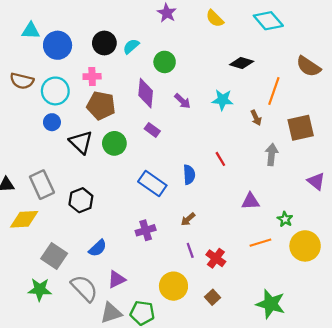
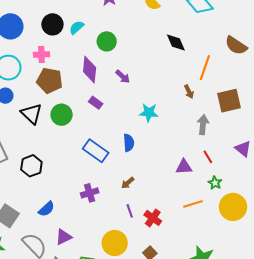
black diamond: (242, 63) -> (176, 42), turned 50
cyan star: (223, 100) -> (149, 113), moved
red line: (220, 159) -> (208, 157), moved

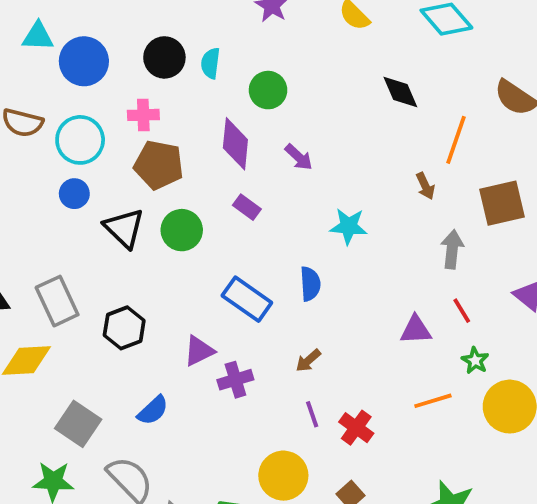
cyan semicircle: (77, 27) -> (210, 63), turned -42
purple triangle: (64, 237) -> (199, 351), moved

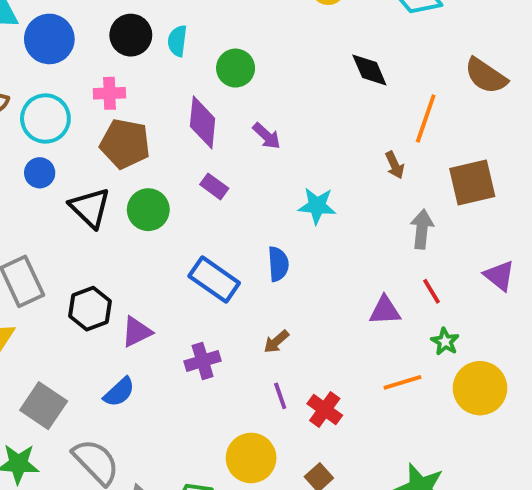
purple triangle: (199, 351) -> (137, 332), moved

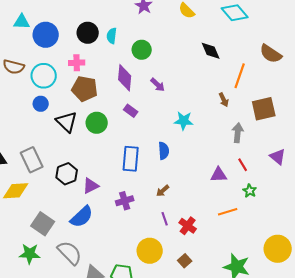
blue rectangle: (214, 280) -> (131, 159), turned 60
yellow circle: (480, 388) -> (278, 249), moved
blue semicircle: (119, 392) -> (82, 217), size x1.4

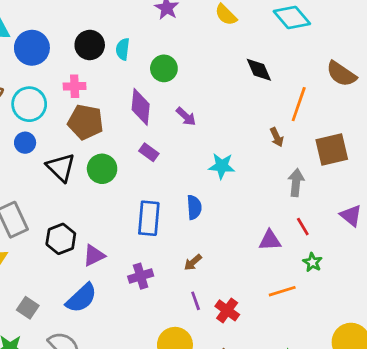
gray square: (43, 224) -> (28, 308), size x0.7

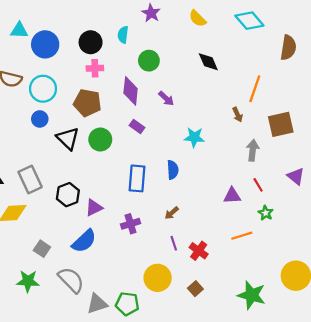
cyan semicircle: (123, 49) -> (123, 35), moved
black diamond: (259, 70) -> (208, 62), moved
brown semicircle: (341, 74) -> (288, 48), moved, turned -115
pink cross: (75, 86) -> (95, 68), moved

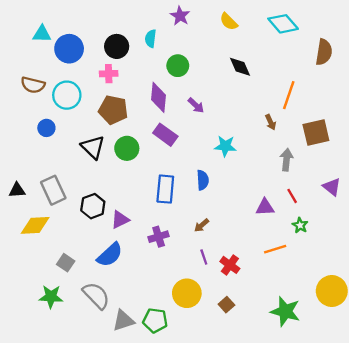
pink cross: (95, 68) -> (109, 74), moved
blue circle: (40, 119) -> (46, 128), moved
purple rectangle: (137, 127) -> (165, 135), size x1.5

